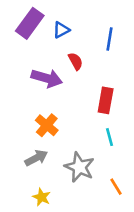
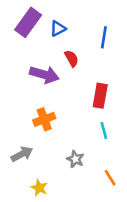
orange cross: (47, 125) -> (44, 119), turned 30
gray arrow: (36, 158) -> (22, 154), moved
gray star: (79, 167) -> (75, 159), size x0.6

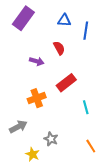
blue triangle: (58, 29) -> (64, 20), moved, turned 32
purple arrow: (44, 75) -> (37, 61), size x0.6
red rectangle: (100, 96) -> (66, 83), moved, turned 42
gray star: (75, 159) -> (51, 139), moved

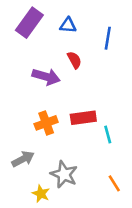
blue triangle: (64, 20) -> (68, 25), moved
purple arrow: (37, 61) -> (46, 77), size x1.5
red rectangle: (66, 83) -> (83, 118), moved, turned 30
gray star: (51, 139) -> (64, 174), size x1.5

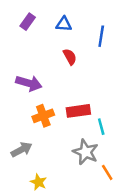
purple rectangle: (29, 23) -> (28, 22), size x0.6
purple arrow: (46, 77) -> (29, 83), moved
gray star: (64, 174) -> (86, 152), moved

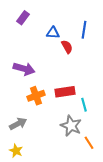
blue triangle: (64, 24) -> (53, 33), moved
red semicircle: (70, 57) -> (67, 47), moved
yellow star: (38, 182) -> (16, 151), moved

